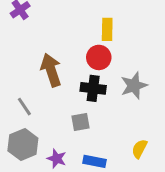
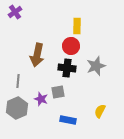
brown arrow: (51, 70) -> (37, 55), turned -150
gray line: (24, 107) -> (18, 81), turned 40
purple star: (57, 159) -> (41, 99), moved

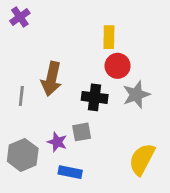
red circle: (71, 46) -> (118, 66), moved
gray line: (18, 81) -> (21, 96), moved
yellow semicircle: (100, 111) -> (142, 159), size x1.6
blue rectangle: (68, 120) -> (70, 172), moved

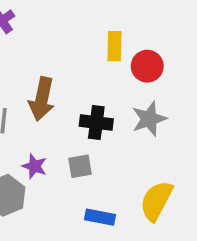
red circle: (118, 66) -> (147, 66), moved
purple star: (57, 142) -> (34, 166), moved
blue rectangle: (70, 172) -> (100, 217), moved

